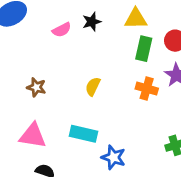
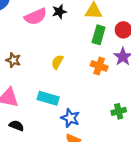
pink semicircle: (62, 30) -> (36, 17), size x1.5

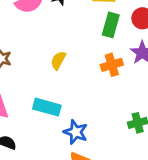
orange cross: (99, 66) -> (112, 65), turned -35

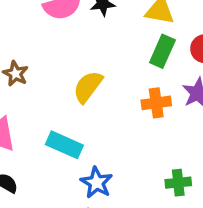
yellow semicircle: (58, 60) -> (88, 87), size x1.4

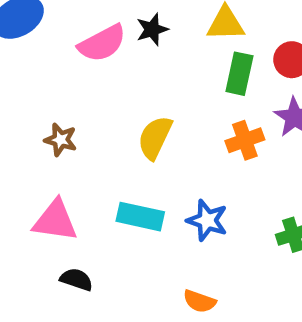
blue star: (97, 183) -> (207, 220), moved

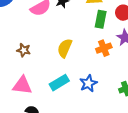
cyan rectangle: (140, 217) -> (59, 83), turned -42
blue star: (207, 220) -> (88, 83), turned 30

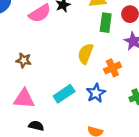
yellow semicircle: (65, 48) -> (85, 54), moved
orange cross: (104, 48) -> (112, 68), moved

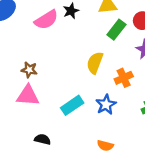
green rectangle: (106, 23) -> (116, 30), turned 30
pink triangle: (24, 99) -> (28, 96), moved

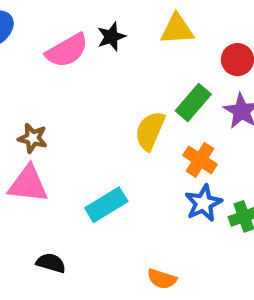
green rectangle: (116, 30) -> (193, 102), moved
orange cross: (124, 78) -> (200, 160), turned -36
blue star: (106, 105) -> (203, 203), moved

